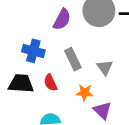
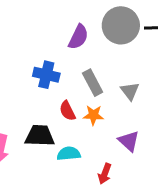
black trapezoid: (21, 84) -> (40, 136), moved
orange star: (85, 93) -> (93, 115), moved

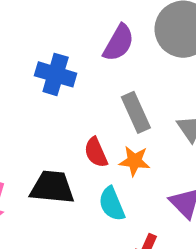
blue cross: (46, 75) -> (56, 74), moved
cyan semicircle: (69, 154) -> (112, 204), moved, turned -110

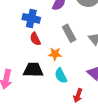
red semicircle: (96, 152) -> (35, 39), moved
orange star: (134, 161) -> (55, 54), moved

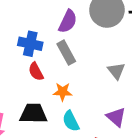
gray rectangle: (69, 33) -> (66, 53), moved

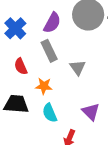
blue cross: (30, 44) -> (15, 28), moved, turned 30
gray triangle: (116, 71) -> (78, 68), moved

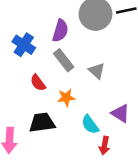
cyan semicircle: (50, 113) -> (90, 125), moved

